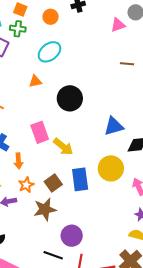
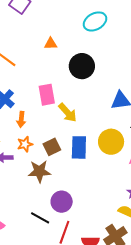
cyan ellipse: (49, 52) -> (95, 21), moved

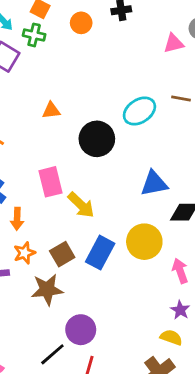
cyan ellipse: (95, 21) -> (139, 111), moved
blue rectangle: (79, 147) -> (100, 253), turned 30
black line: (40, 218) -> (52, 354), turned -66

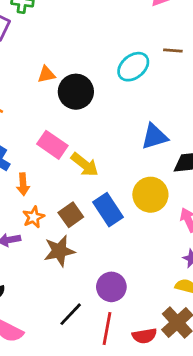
black circle: (97, 139) -> (76, 92), moved
pink rectangle: (50, 182) -> (52, 145), turned -36
blue rectangle: (100, 253) -> (108, 210), turned -56
purple circle: (81, 330) -> (111, 287), moved

